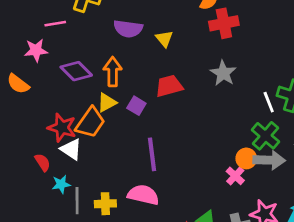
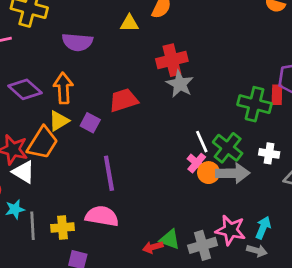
red cross: (224, 23) -> (172, 60), moved
yellow triangle: (164, 39) -> (129, 23), moved, turned -48
white line: (269, 102) -> (202, 142), moved
pink cross: (235, 176) -> (197, 163), moved

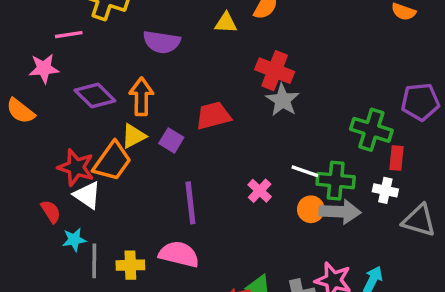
red cross: (172, 60) -> (275, 71), turned 32
red rectangle: (277, 95) -> (396, 158), moved
white line: (202, 142) -> (305, 171), turned -50
green cross: (228, 148) -> (336, 181), turned -36
pink cross: (197, 163) -> (260, 191), moved

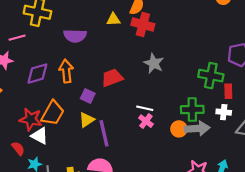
red cross: (275, 71) -> (143, 24), moved
purple diamond: (95, 95) -> (37, 74), turned -55
yellow triangle: (134, 136) -> (87, 120), moved
white line: (305, 171) -> (145, 108), moved

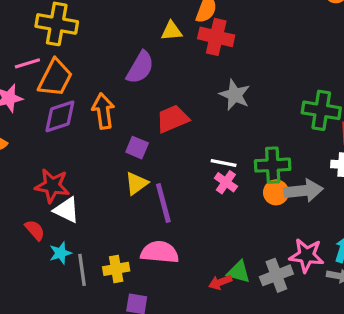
purple semicircle: (75, 36) -> (140, 67), moved, turned -60
green cross: (192, 109) -> (273, 165), moved
orange trapezoid: (53, 113) -> (55, 78), moved

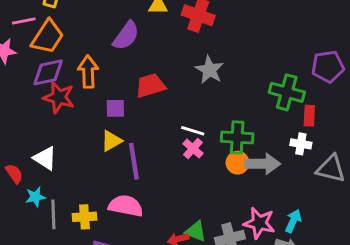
purple square: (137, 148) -> (115, 108), turned -30
red star: (52, 186) -> (59, 97), moved

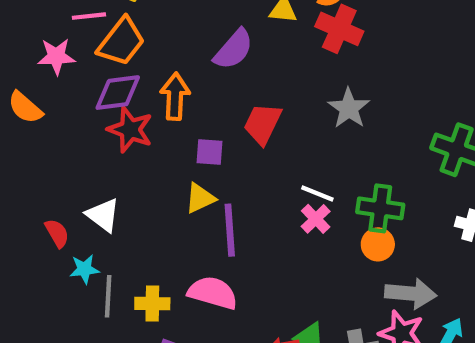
red trapezoid: (150, 86) -> (263, 124), turned -52
gray arrow: (263, 164) -> (411, 293), moved

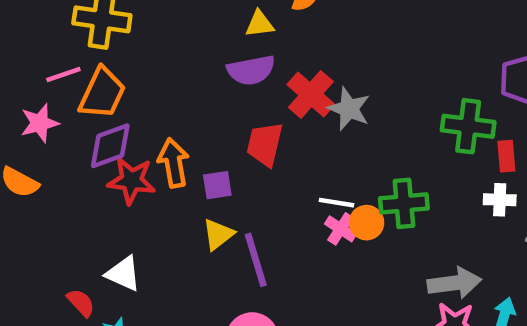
red cross: (339, 29) -> (311, 95), moved, turned 30
purple semicircle: (234, 49) -> (251, 70), moved, turned 51
orange arrow: (175, 96) -> (173, 163), moved
orange circle: (378, 244) -> (367, 223), moved

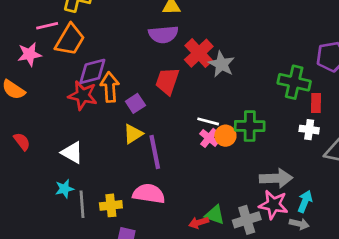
purple diamond: (110, 146) -> (92, 71), moved
purple square: (217, 185) -> (135, 103), turned -30
red semicircle: (81, 303) -> (22, 142), moved

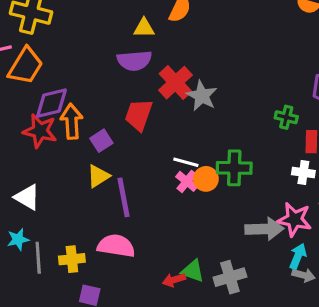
green cross: (294, 82) -> (286, 117), size x0.6
pink star: (273, 205) -> (294, 219), moved
gray arrow: (299, 224) -> (304, 275), moved

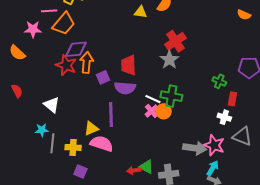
purple semicircle: (134, 61) -> (125, 88), moved
red cross: (176, 83) -> (175, 41), moved
red trapezoid: (139, 115) -> (129, 65), turned -30
green cross: (234, 168) -> (171, 96), moved
yellow triangle: (98, 176) -> (91, 128), moved

